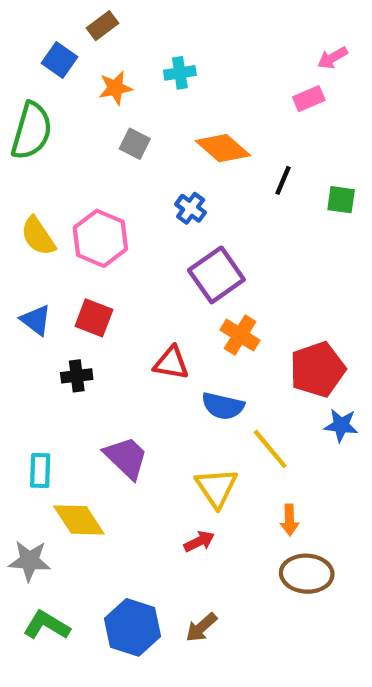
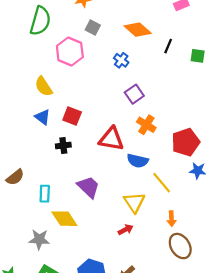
yellow semicircle: (38, 236) -> (44, 86), moved
pink hexagon: (100, 238) -> (70, 52), moved
purple square: (216, 275) -> (134, 94), size x0.7
red triangle: (171, 363) -> (111, 139), size x1.4
brown ellipse: (307, 574) -> (180, 246), turned 55

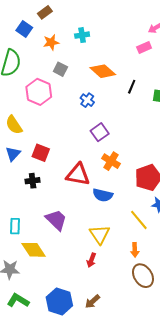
blue triangle: (43, 117) -> (13, 154), turned 35
yellow line: (162, 183) -> (139, 220), moved
red arrow: (126, 230) -> (91, 260), turned 136

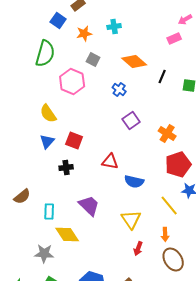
orange cross: (111, 161) -> (167, 134), moved
red triangle: (78, 174) -> (110, 162), size x0.7
red arrow: (91, 260) -> (138, 248), moved

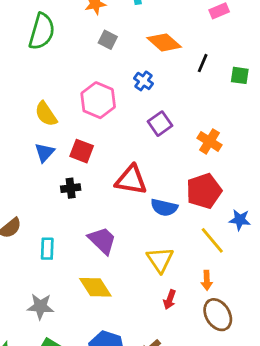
pink hexagon: (72, 82) -> (98, 100), moved
red triangle: (110, 162) -> (131, 180), size x1.4
red pentagon: (178, 164) -> (204, 191), moved
yellow diamond: (67, 234) -> (95, 287), moved

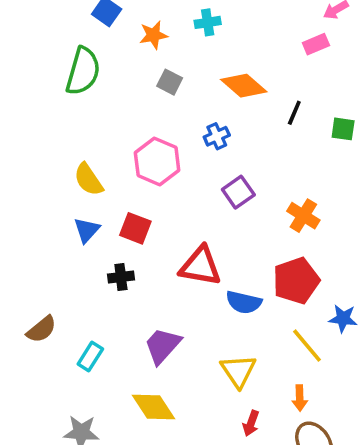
blue cross: (144, 81) -> (217, 136), turned 30
purple trapezoid: (102, 240) -> (162, 346), turned -92
cyan rectangle: (47, 249) -> (90, 356), turned 30

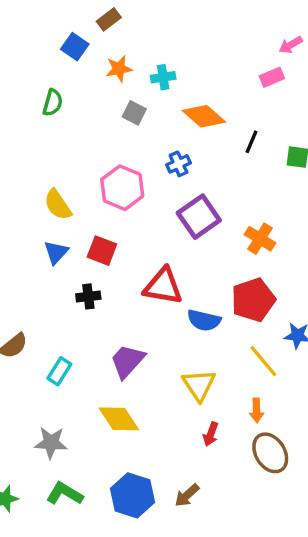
cyan cross: (208, 22) -> (163, 77), moved
green semicircle: (83, 71) -> (53, 103), size x0.6
purple square: (238, 192) -> (199, 217), size x1.4

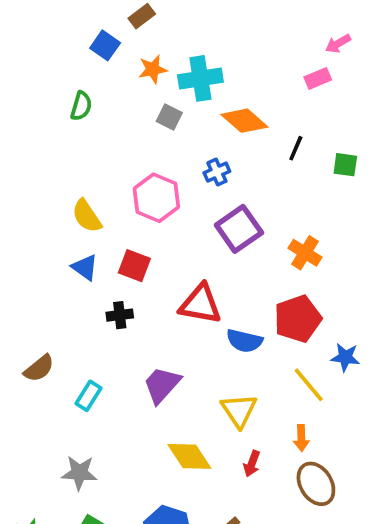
cyan cross: (163, 77) -> (200, 78), size x1.6
blue triangle: (56, 252) -> (85, 267), turned -36
yellow diamond: (119, 419) -> (189, 456), moved

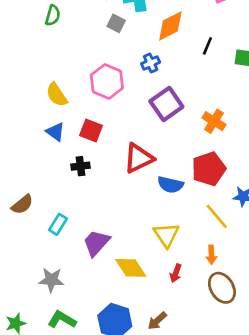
orange diamond: (244, 121) -> (170, 26), turned -68
red triangle: (200, 304) -> (139, 158), turned -36
purple trapezoid: (162, 385) -> (96, 243), moved

